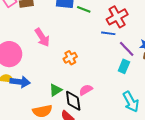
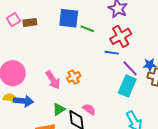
pink arrow: (42, 37) -> (53, 80), moved
cyan rectangle: (124, 66) -> (127, 86), size x1.5
pink semicircle: (86, 90) -> (89, 109), turned 64

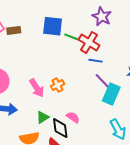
red cross: (121, 36) -> (89, 42), moved, turned -30
purple line: (130, 68) -> (102, 81), moved

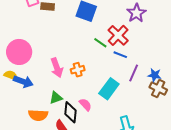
green line: (71, 37) -> (100, 43), moved
purple line: (102, 81) -> (134, 73), moved, turned 54
cyan rectangle: (111, 94) -> (109, 89), moved

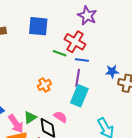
pink arrow: (57, 68) -> (16, 124), moved
purple line: (134, 73) -> (78, 78), moved
blue star: (155, 75) -> (112, 71), moved

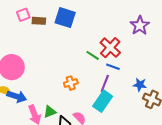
purple star: (87, 16) -> (140, 25), moved
blue square: (38, 26) -> (65, 18), moved

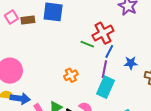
red cross: (110, 48) -> (103, 33), turned 30
blue line: (113, 67) -> (109, 51), turned -72
blue star: (140, 85) -> (131, 63), moved

